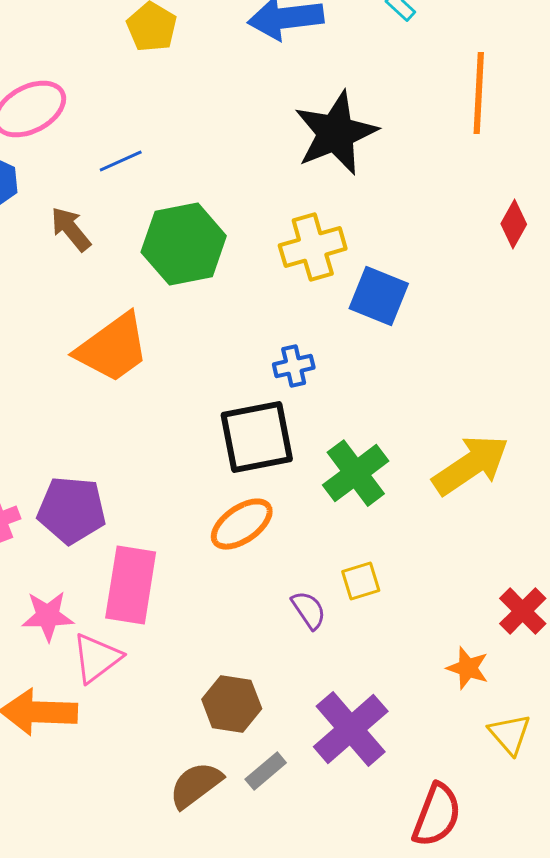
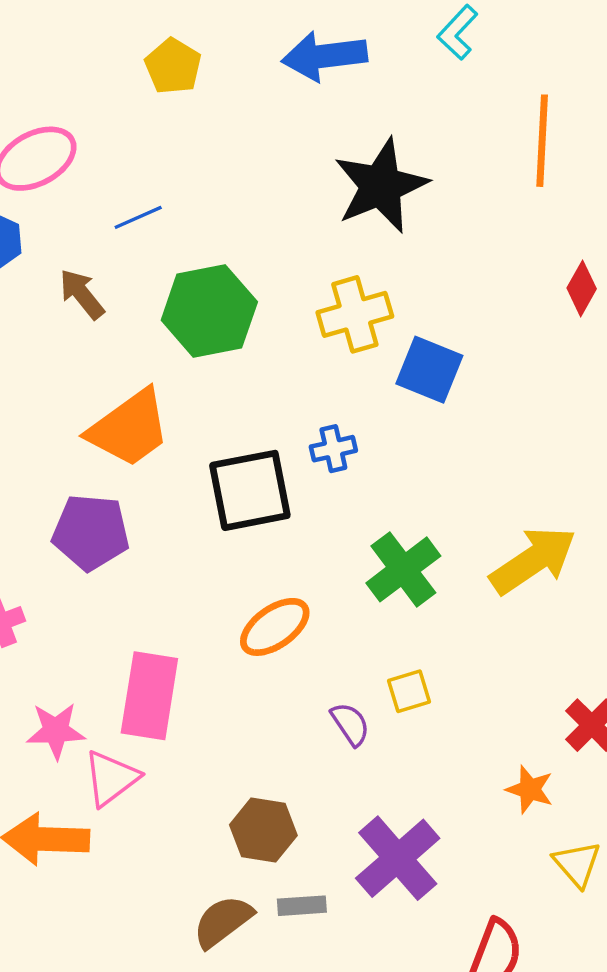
black square: (257, 437) -> (250, 490), moved
purple pentagon: (72, 510) -> (91, 532), moved
gray rectangle: (266, 771) -> (302, 906), turned 36

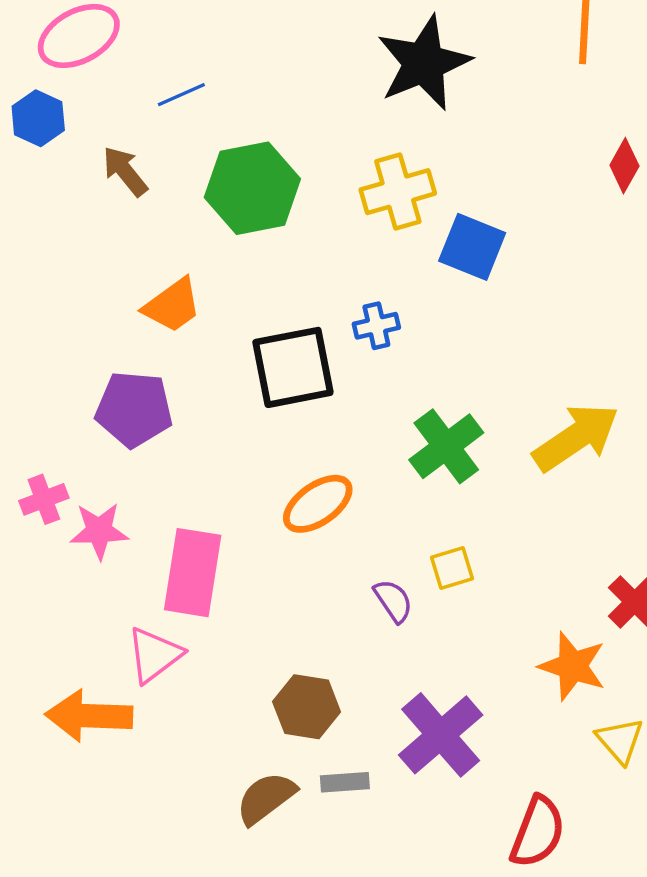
orange trapezoid: (129, 428) -> (172, 305), size x0.7
pink star: (56, 731) -> (99, 531), moved
orange star: (530, 789) -> (573, 666), size x1.4

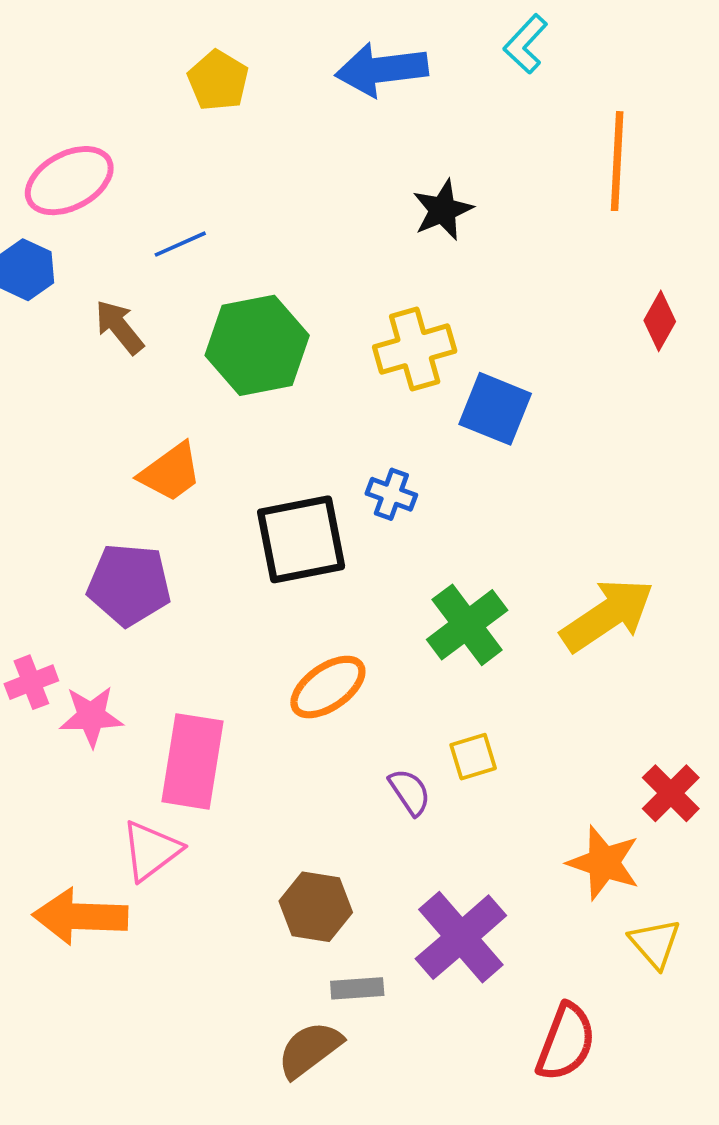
black star: (424, 63) -> (443, 210), size x0.6
blue cross: (376, 326) -> (391, 494), turned 33
brown semicircle: (266, 798) -> (310, 1049), moved

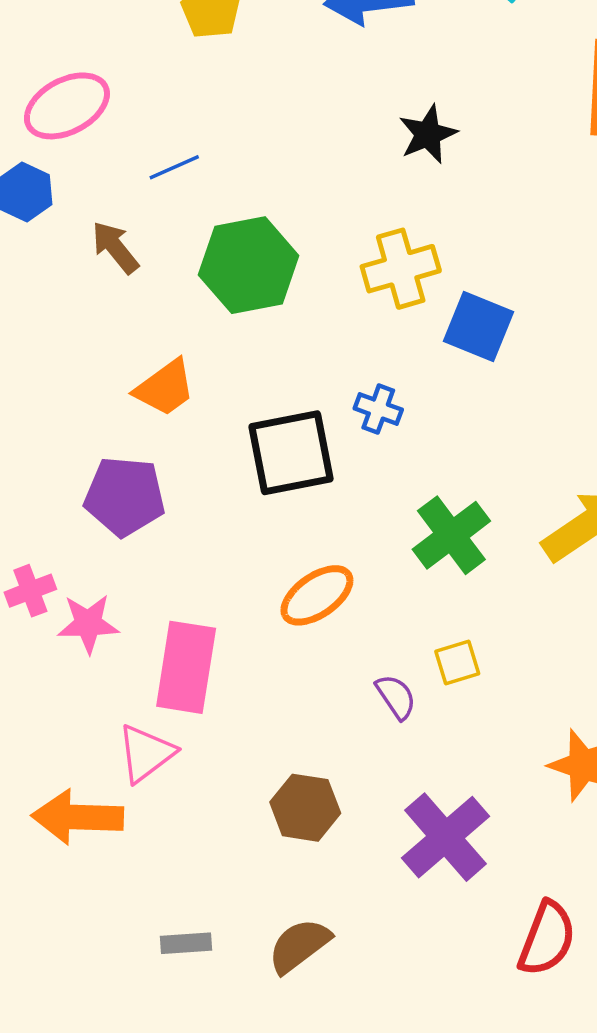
gray rectangle: (357, 988) -> (186, 943), moved

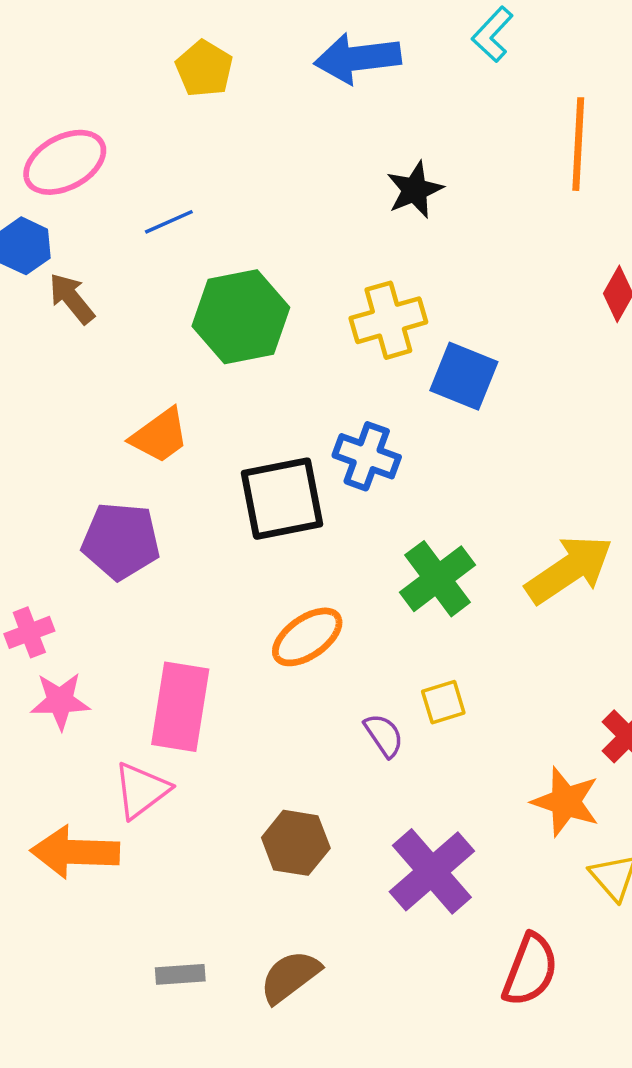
brown arrow: (115, 247) -> (72, 298), moved
blue cross: (378, 409) -> (367, 456), size x1.4
pink star: (88, 624) -> (60, 701), moved

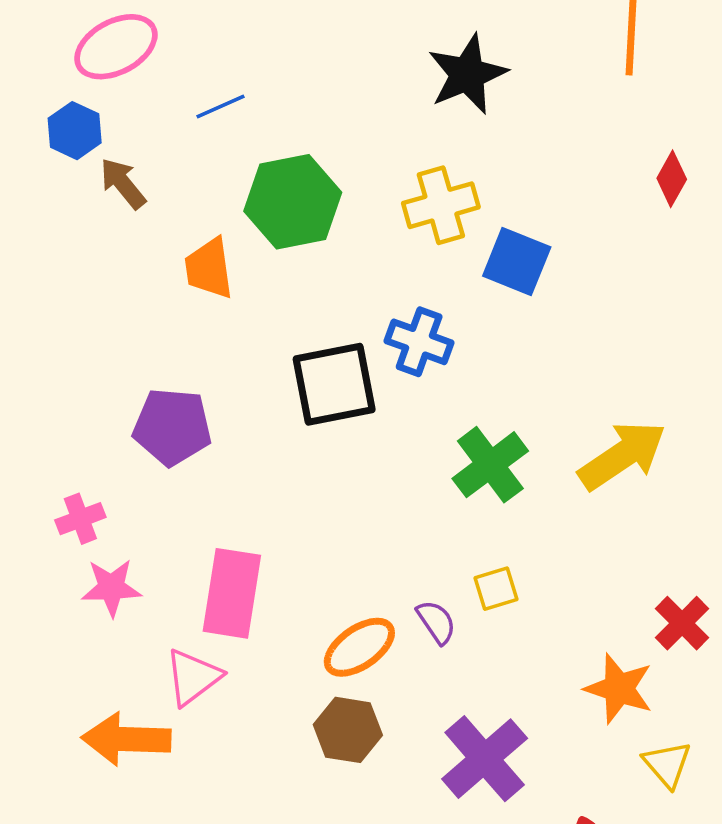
black star: (415, 190) -> (467, 74), size x1.4
orange trapezoid: (160, 436) -> (209, 268), moved, turned 118
orange ellipse: (307, 637) -> (359, 647), moved

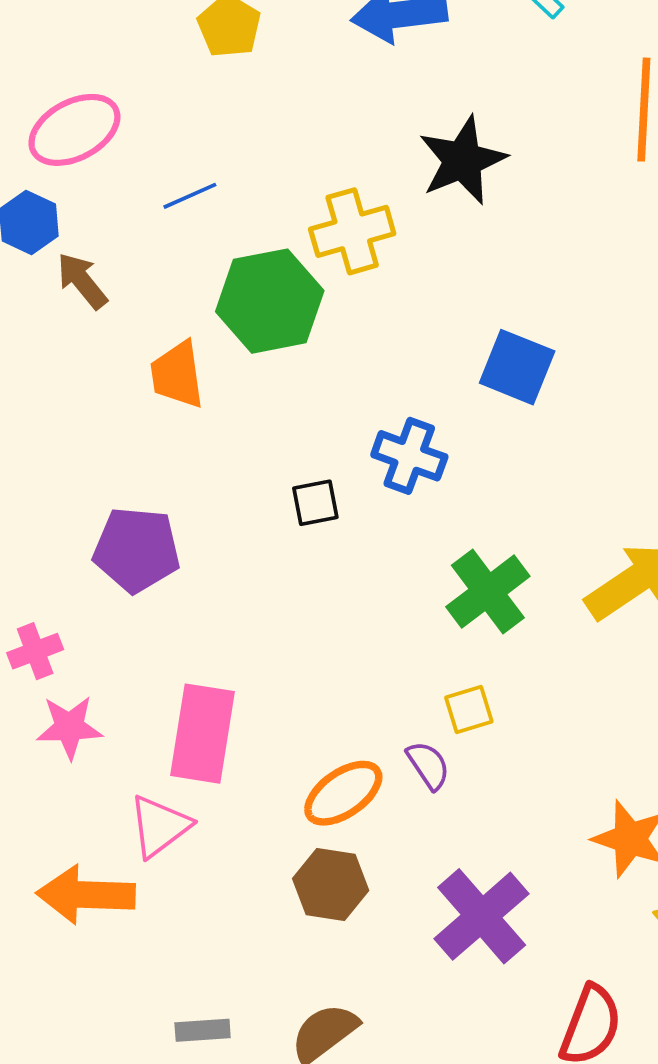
yellow cross: (441, 205) -> (352, 231), moved
black square: (334, 384) -> (315, 503), size x0.5
yellow square: (496, 589) -> (469, 709), moved

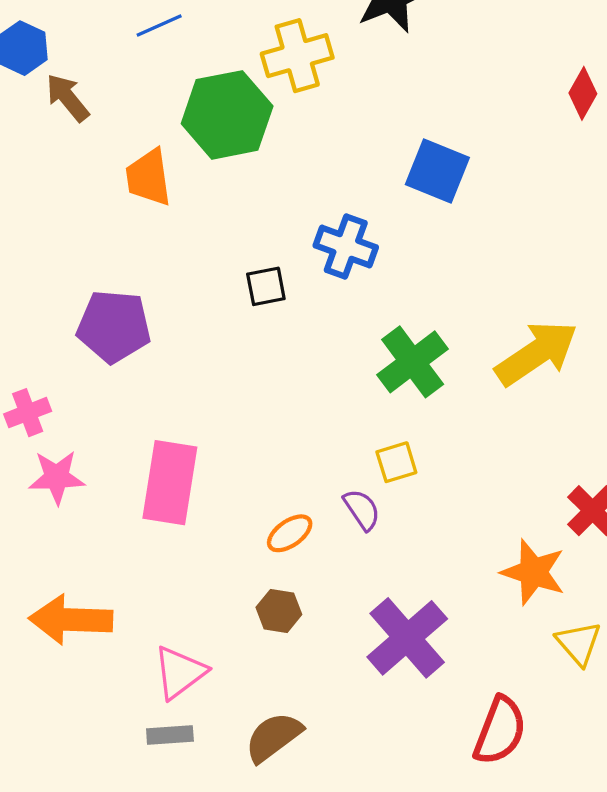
orange ellipse: (343, 793) -> (290, 533), size x0.7
pink triangle: (159, 826) -> (180, 672), moved
brown hexagon: (331, 884) -> (279, 611), size x0.7

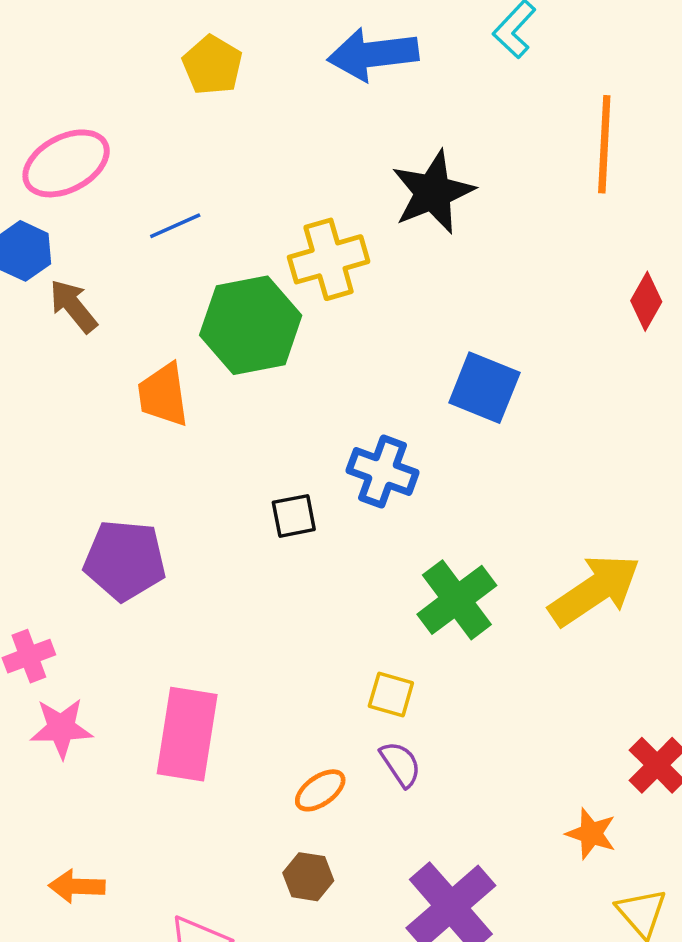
yellow square: (396, 462) -> (391, 695), moved, turned 33
orange star: (533, 572) -> (591, 834), size x0.7
orange arrow: (71, 620) -> (77, 886), size x0.6

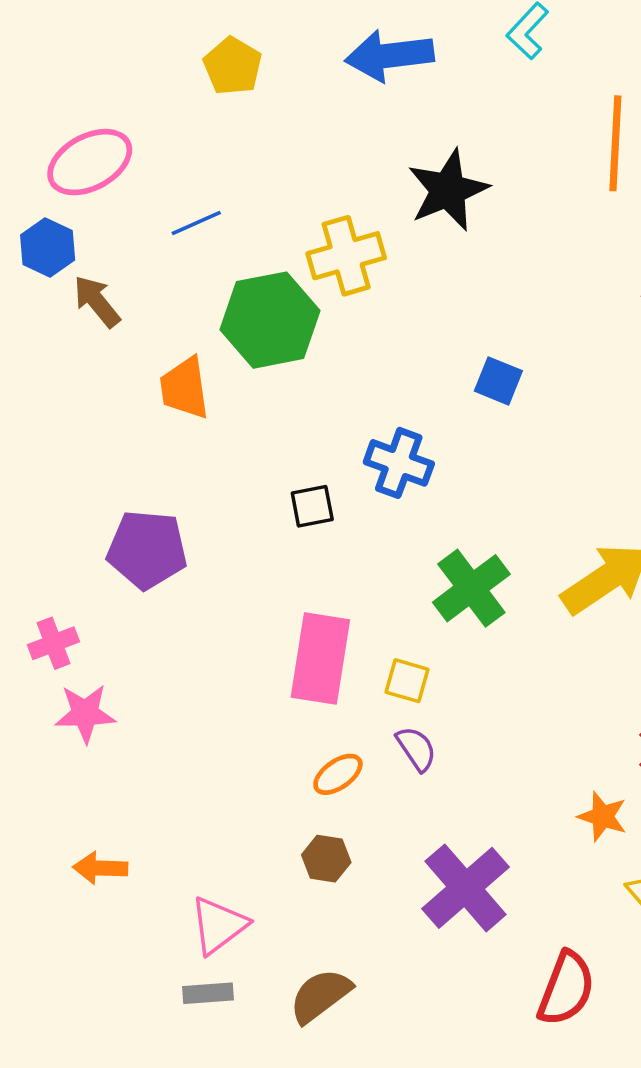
blue square: (484, 388) -> (498, 381), size x0.7
pink rectangle: (187, 734) -> (320, 658), moved

